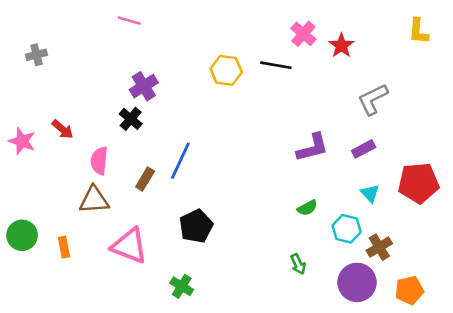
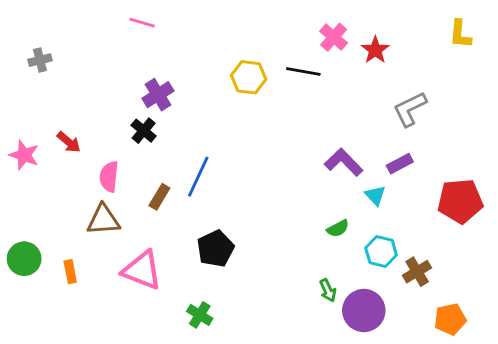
purple L-shape: (313, 148) -> (344, 162), turned -120
cyan triangle: (370, 193) -> (375, 195), moved
purple circle: (357, 282) -> (364, 311), moved

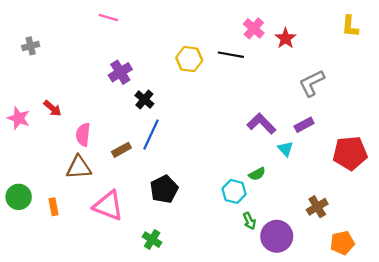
black cross: (144, 131) -> (144, 100), moved
brown rectangle: (159, 197) -> (121, 150), turned 30
cyan hexagon: (381, 251) -> (234, 191), moved

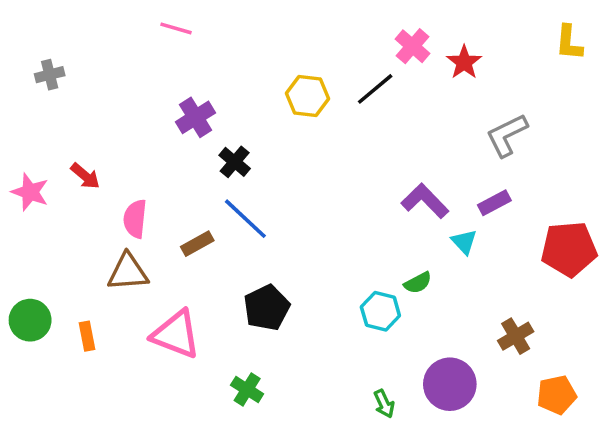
black line: (231, 55) -> (375, 89), turned -50
blue line: (151, 135) -> (245, 219), turned -72
green arrow: (249, 221) -> (384, 404), moved

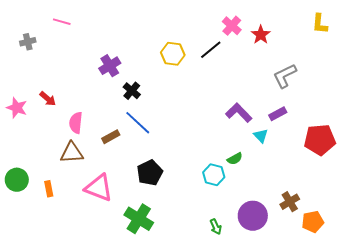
pink line: (176, 28) -> (62, 22), moved
brown cross: (516, 336) -> (290, 202), moved
green cross: (247, 390) -> (139, 219), size x1.6

